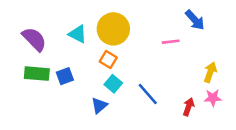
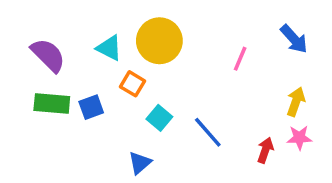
blue arrow: (195, 20) -> (294, 39), moved
pink line: (171, 42) -> (240, 59), turned -60
orange square: (108, 60) -> (133, 84), moved
blue triangle: (99, 105) -> (140, 163), moved

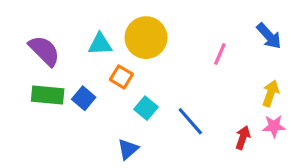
cyan triangle: (109, 48) -> (100, 44), turned -30
blue square: (91, 107) -> (84, 98), turned -30

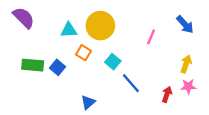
purple semicircle: (44, 51) -> (24, 18), moved
cyan square: (146, 108) -> (113, 62), moved

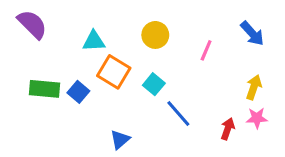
yellow circle: (100, 26) -> (155, 35), moved, size x0.7
orange square: (83, 53) -> (114, 72), size x1.5

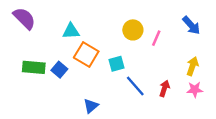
yellow circle: (155, 35) -> (133, 30), moved
cyan square: (154, 84) -> (117, 64), turned 35
red arrow: (228, 129) -> (164, 88), moved

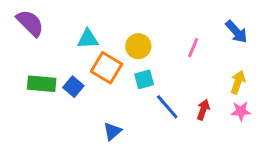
yellow circle: (133, 30) -> (138, 46), moved

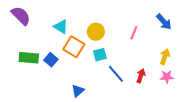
cyan triangle: (88, 39) -> (61, 27), turned 35

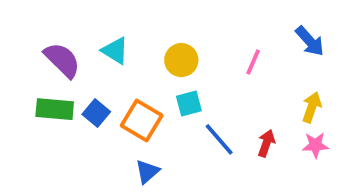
purple semicircle: (21, 16) -> (62, 60), moved
orange square: (74, 47) -> (142, 121), moved

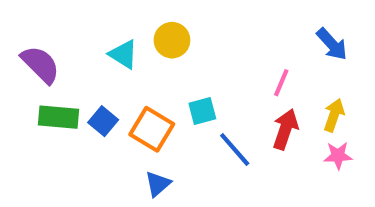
purple semicircle: (62, 60) -> (40, 64), moved
yellow circle: (181, 60) -> (172, 40), moved
pink line: (253, 62) -> (281, 83), moved
red arrow: (266, 143) -> (285, 129), moved, size x1.4

